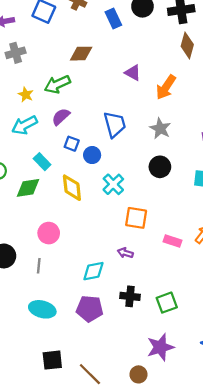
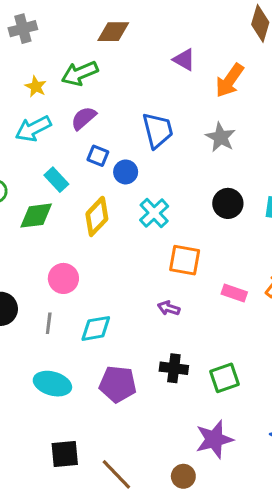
black circle: (160, 167) -> (228, 203), moved
yellow diamond: (72, 188) -> (97, 216), turned 48
cyan diamond: (93, 271) -> (96, 328), moved

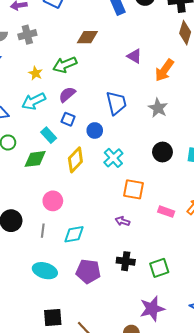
blue square: (98, 156) -> (68, 119), moved

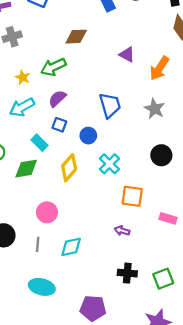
purple pentagon: (88, 271) -> (93, 308), moved

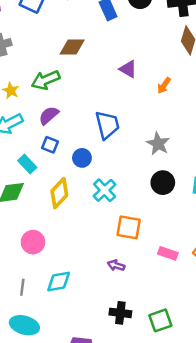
orange arrow: (160, 68) -> (164, 85), size x0.6
gray star: (155, 109) -> (158, 144), moved
gray line: (38, 244) -> (22, 287), moved

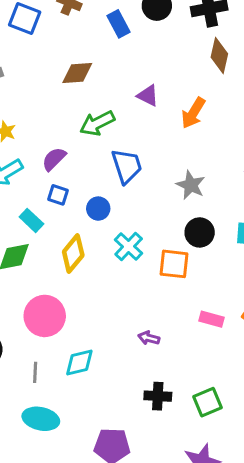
green arrow: (46, 80) -> (97, 123), moved
orange arrow: (164, 85) -> (193, 113), size x1.5
orange square: (129, 227) -> (174, 264), moved
pink circle: (33, 242) -> (45, 316), size x1.4

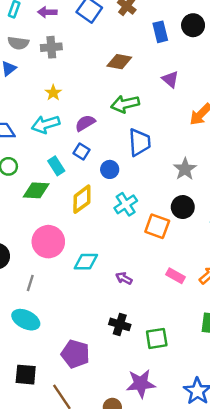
purple triangle: (148, 96) -> (170, 79), moved
cyan diamond: (79, 362) -> (86, 262), moved

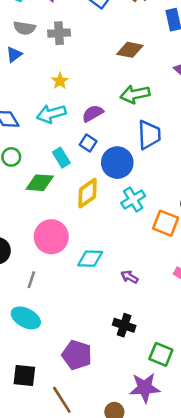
blue circle: (110, 169) -> (117, 163), size x1.6
green square: (157, 338) -> (161, 354), moved, turned 30

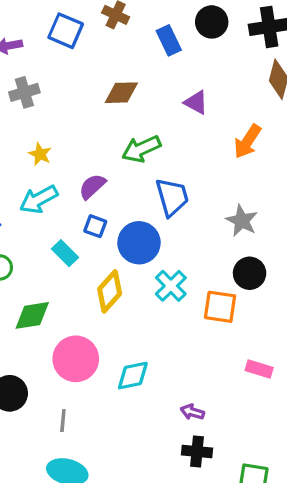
green diamond: (40, 183) -> (32, 315), moved
purple arrow: (130, 277) -> (192, 412), moved

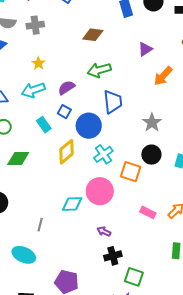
purple triangle: (196, 102) -> (145, 49), moved, turned 49
pink circle: (76, 359) -> (100, 191), moved
gray line: (63, 420) -> (40, 225), moved
black cross: (197, 452) -> (113, 256), moved, turned -30

